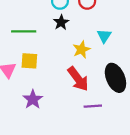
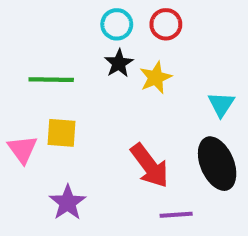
cyan triangle: (104, 36) -> (221, 104), moved
yellow star: (81, 50) -> (156, 78), moved

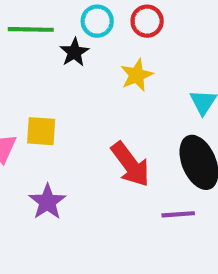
black star: (119, 63) -> (74, 52), moved
green line: (51, 80) -> (31, 29), moved
purple line: (176, 215) -> (178, 214), moved

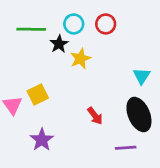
yellow star: (137, 75) -> (80, 59), moved
yellow square: (41, 131) -> (38, 95), turned -30
red arrow: (130, 164) -> (95, 116), size x0.6

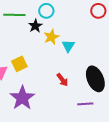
red circle: (106, 24) -> (98, 11), moved
cyan triangle: (142, 76) -> (68, 46), moved
purple star: (42, 140) -> (22, 98), size x1.4

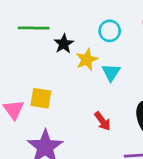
cyan circle: (46, 11) -> (110, 31), moved
yellow square: (19, 64) -> (41, 98), turned 35

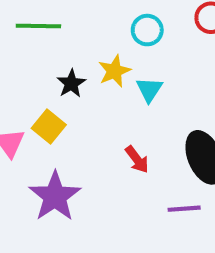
black star: (64, 44) -> (71, 83), moved
yellow square: (41, 98) -> (49, 127), turned 30

